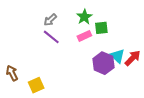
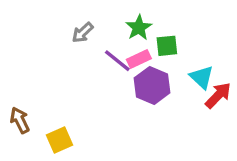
purple line: (51, 37) -> (117, 61), moved
cyan triangle: (117, 56) -> (202, 77), moved
purple hexagon: (103, 63) -> (152, 85), moved

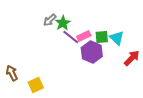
green star: (139, 28) -> (63, 23), moved
green square: (167, 46) -> (102, 37), moved
cyan triangle: (202, 77) -> (117, 38), moved

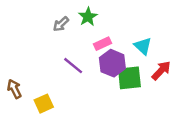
green star: (63, 23) -> (88, 17), moved
purple line: (71, 37) -> (73, 66), moved
green square: (102, 37) -> (129, 78), moved, size x1.5

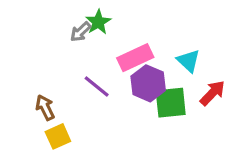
green star: (88, 17) -> (98, 22), moved
pink rectangle: (103, 44) -> (135, 58), size x1.5
brown arrow: (14, 89) -> (45, 107), moved

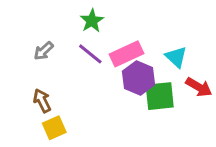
gray arrow: (81, 32) -> (44, 51), moved
purple line: (97, 87) -> (90, 54), moved
red arrow: (213, 93) -> (199, 87), turned 76

